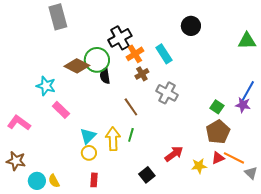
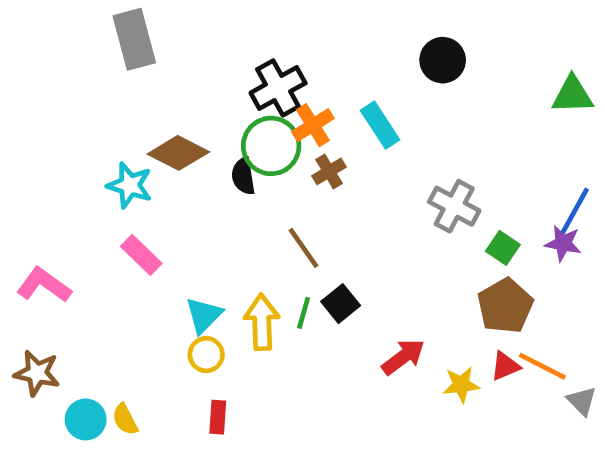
green circle: (97, 60) -> (271, 146), moved
cyan star: (46, 86) -> (130, 185), moved
gray cross: (167, 93) -> (454, 206), moved
black square: (147, 175) -> (341, 304), moved

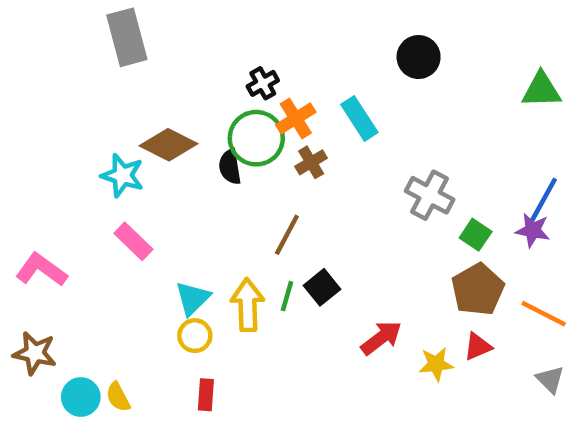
black cross: (278, 88) -> (263, 83), size x0.6
brown line: (304, 248) -> (287, 235), turned 63
orange line: (542, 366) -> (544, 314), moved

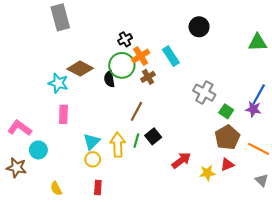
pink rectangle: (133, 241) -> (63, 114), turned 48
cyan circle: (81, 397) -> (38, 150), moved

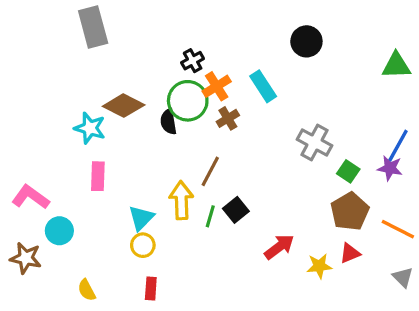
yellow arrow: (118, 145) -> (181, 200), moved

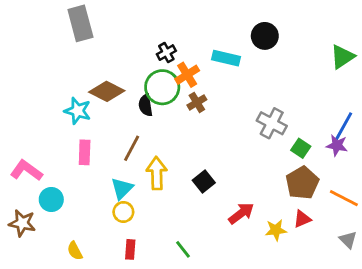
green triangle: (396, 65) -> (342, 57), turned -32
cyan rectangle: (263, 86) -> (226, 58), moved, turned -44
brown line: (210, 171) -> (132, 148), moved
green line: (210, 216) -> (183, 249), moved, turned -54

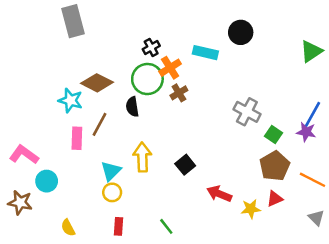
black semicircle: (146, 105) -> (132, 107), moved
brown line: (132, 148) -> (100, 124), moved
red arrow: (241, 213) -> (219, 194), turned -120

